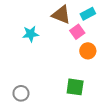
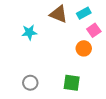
pink square: (77, 32) -> (94, 30), moved
gray circle: (21, 93) -> (30, 83), moved

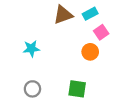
brown triangle: (59, 14) -> (63, 15), turned -42
cyan star: (29, 32) -> (31, 49), moved

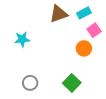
cyan star: (31, 49) -> (22, 39), moved
green square: (77, 89) -> (72, 83), turned 36

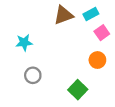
orange circle: (84, 48) -> (97, 60), moved
gray circle: (30, 83) -> (33, 75), moved

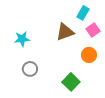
cyan rectangle: (91, 14) -> (83, 13), turned -32
brown triangle: (63, 15) -> (65, 32), moved

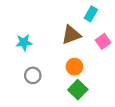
pink square: (93, 30) -> (103, 41), moved
orange circle: (89, 55) -> (74, 67), moved

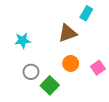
pink square: (103, 41) -> (98, 68), moved
green square: (78, 90) -> (50, 85), moved

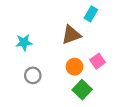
pink square: (98, 68) -> (98, 61), moved
green square: (50, 85) -> (82, 90), moved

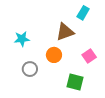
orange circle: (74, 67) -> (54, 55), moved
green square: (82, 90) -> (75, 82), turned -30

